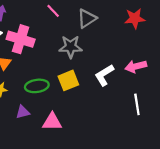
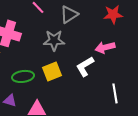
pink arrow: (136, 66) -> (105, 47), moved
purple triangle: (23, 112) -> (10, 100), turned 32

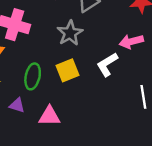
gray star: (54, 40) -> (70, 33), turned -30
green ellipse: (23, 76) -> (33, 76), turned -70

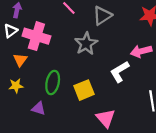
yellow square: (68, 70) -> (84, 90), moved
pink triangle: (49, 116) -> (106, 118), moved, turned 48

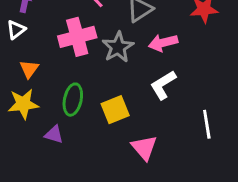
pink cross: (36, 36) -> (77, 37), moved, turned -32
pink arrow: (141, 51) -> (163, 43), moved
yellow star: (16, 86) -> (23, 104), size x1.5

